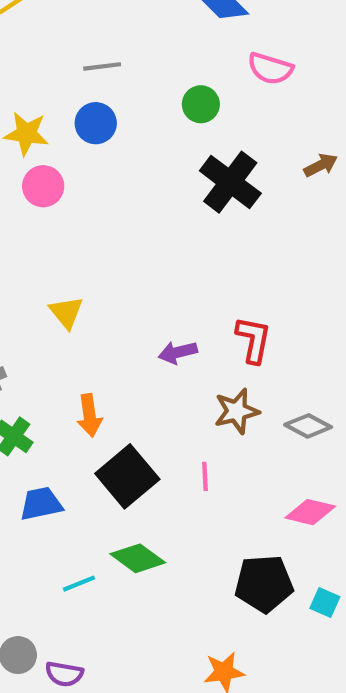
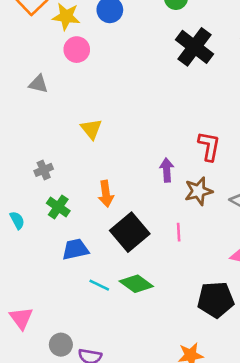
purple arrow: (178, 352) -> (167, 170), moved, turned 100
cyan line: (79, 584) -> (99, 285), moved, turned 48

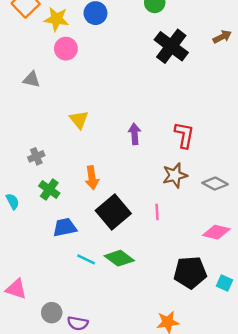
purple arrow: (167, 170) -> (135, 134), moved
pink triangle: (21, 318) -> (16, 289), turned -35

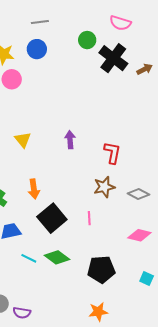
black cross: (171, 46) -> (113, 58), moved
purple arrow: (135, 134) -> (70, 140), moved
black pentagon: (190, 272) -> (101, 269), moved

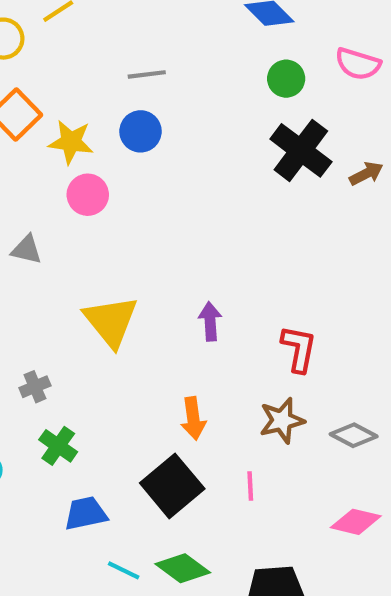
pink semicircle: (120, 23) -> (358, 64), moved
green circle: (87, 40) -> (286, 79), moved
yellow triangle: (23, 140) -> (111, 321), size x1.6
orange arrow: (34, 189) -> (193, 418), moved

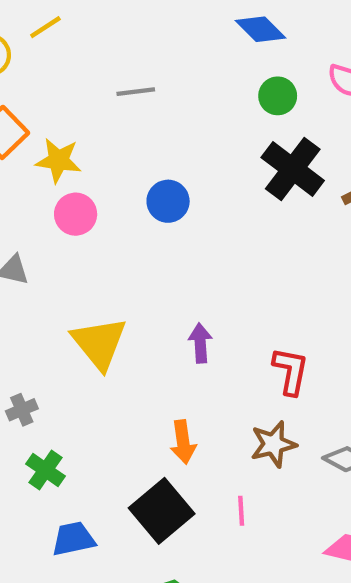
blue circle: (141, 131) -> (168, 201), moved

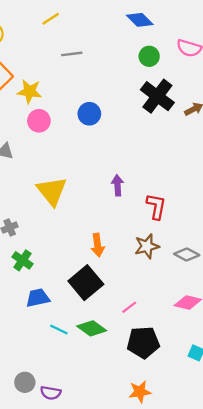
yellow line: (45, 27) -> (51, 19), moved
purple arrow: (200, 343) -> (117, 185), moved
pink line: (241, 511) -> (129, 307), moved, turned 56

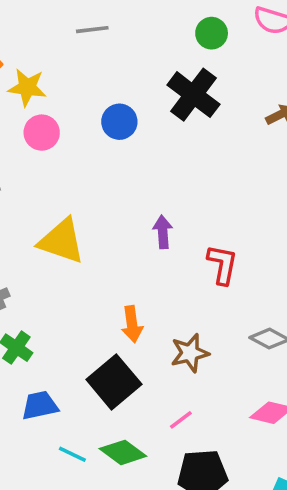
black cross: (157, 96) -> (193, 95), moved
yellow triangle: (52, 191) -> (62, 241), turned -32
brown star: (147, 246) -> (190, 353), moved

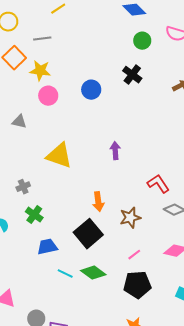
gray line: (92, 30) -> (42, 39), moved
black cross: (193, 95) -> (132, 75), size x0.7
red L-shape: (222, 264) -> (158, 184), moved, turned -45
pink line: (181, 420) -> (134, 255), moved

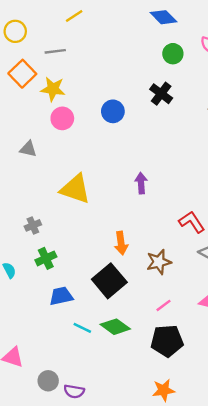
green cross: (34, 215) -> (46, 258), turned 30

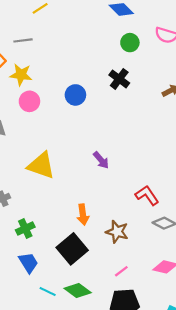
purple arrow: (141, 183) -> (101, 160), turned 144
green cross: (46, 258) -> (25, 228), moved
brown star: (159, 262) -> (117, 232), turned 30
blue trapezoid: (61, 296) -> (28, 263), turned 70

